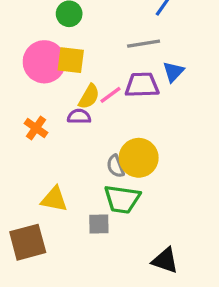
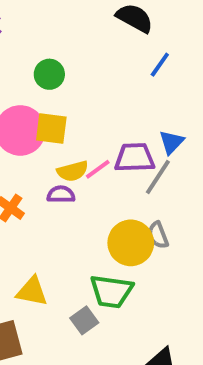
gray line: (144, 44) -> (158, 177), moved, turned -48
yellow semicircle: (89, 97) -> (73, 171), turned 45
gray semicircle: (115, 166) -> (158, 235), moved
gray square: (99, 224) -> (84, 320), turned -35

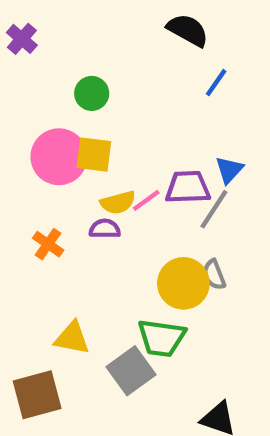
gray square: (84, 320) -> (131, 371), size x1.5

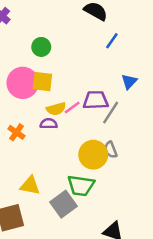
blue triangle: (229, 170) -> (129, 82), moved

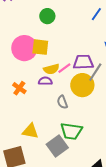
green circle: (41, 47) -> (47, 16), moved
gray semicircle: (111, 150) -> (62, 102), moved
yellow circle: (93, 155) -> (82, 85), moved

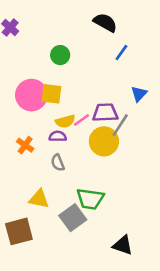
gray semicircle: (62, 102) -> (58, 163), moved

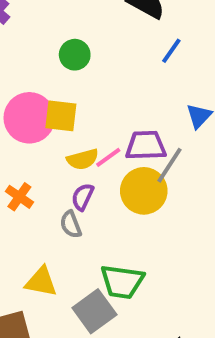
purple semicircle: (58, 136) -> (83, 197), moved, turned -66

